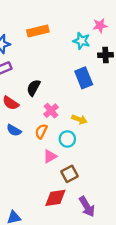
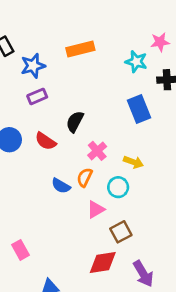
blue semicircle: (14, 130) -> (61, 186), moved

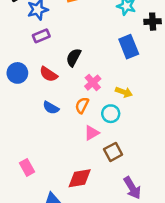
blue semicircle: (61, 186) -> (51, 108), moved
red diamond: (103, 262) -> (80, 178), moved

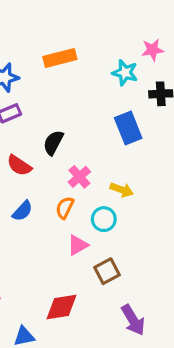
blue semicircle: (51, 108) -> (22, 211), turned -77

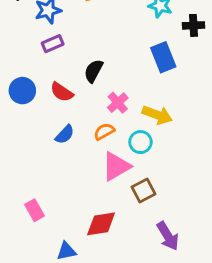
yellow arrow: (122, 190) -> (157, 115), size x1.4
orange semicircle: (65, 208) -> (104, 131), turned 35
pink triangle: (78, 245) -> (116, 166), size x1.5

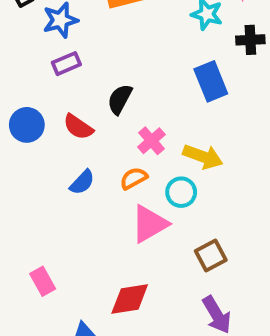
brown square: (144, 191) -> (211, 255), moved

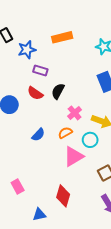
purple rectangle: (66, 64) -> (40, 70), moved, turned 40
red semicircle: (78, 127) -> (35, 93), moved
red diamond: (130, 299) -> (63, 196), turned -65

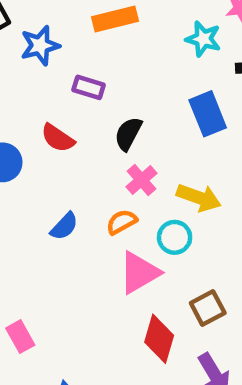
purple rectangle: (40, 70) -> (89, 87), moved
black semicircle: (58, 91) -> (128, 134), moved
red diamond: (63, 196) -> (159, 339), moved

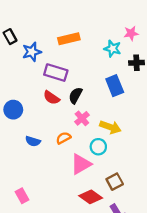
purple rectangle: (89, 87) -> (56, 73), size x1.5
red semicircle: (58, 138) -> (51, 98), moved
orange semicircle: (122, 222) -> (63, 138), moved
blue semicircle: (64, 226) -> (33, 141), moved, turned 64
red diamond: (159, 339) -> (91, 197), turned -70

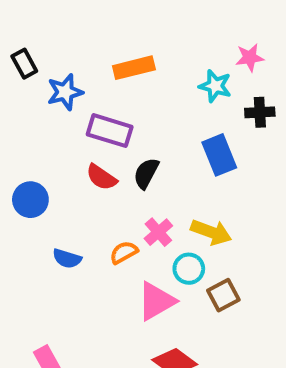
pink cross: (82, 118) -> (158, 232), moved
brown square: (115, 182) -> (223, 295), moved

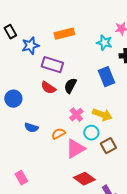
orange semicircle: (124, 252) -> (58, 134), moved

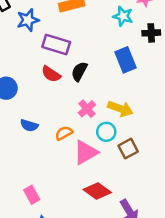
pink rectangle: (21, 178) -> (32, 195), moved

